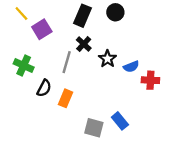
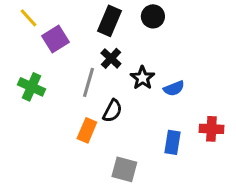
red cross: (150, 80) -> (211, 129), moved
black semicircle: (44, 88) -> (112, 111), moved
blue rectangle: (120, 121) -> (172, 142), moved, turned 48

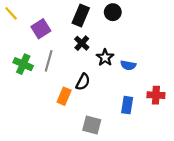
yellow line: (28, 18) -> (11, 13), moved
gray line: (88, 82) -> (49, 61), moved
blue semicircle: (174, 88) -> (128, 65), turned 32

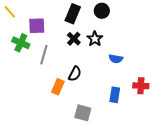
purple square: (41, 29) -> (37, 26), turned 30
black star: (105, 58) -> (95, 39), moved
green cross: (23, 64) -> (21, 43), moved

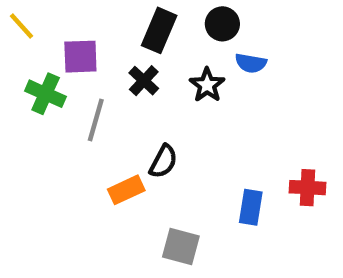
black cross: (74, 39) -> (144, 81), moved
blue semicircle: (116, 59) -> (251, 63), moved
orange rectangle: (58, 87) -> (126, 190), turned 42

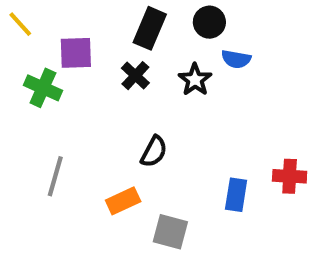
gray line: (96, 120) -> (55, 176), moved
orange rectangle: (126, 190) -> (123, 201), moved

